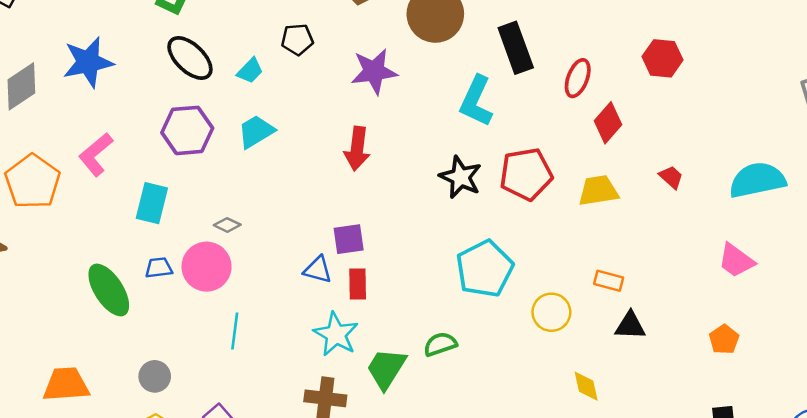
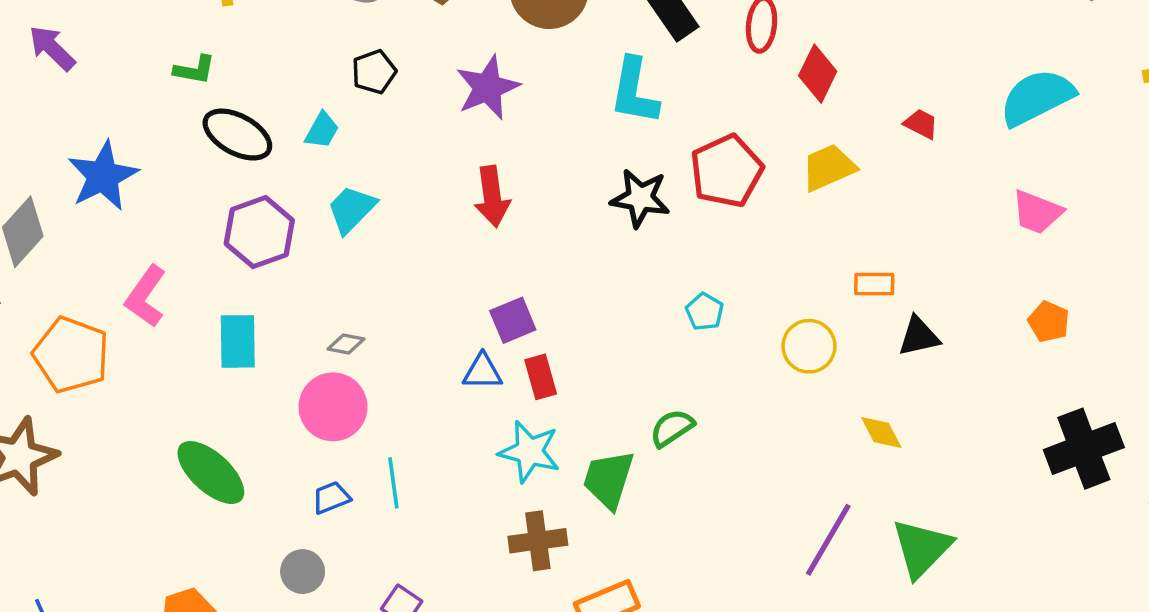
blue trapezoid: (159, 268) -> (331, 498), moved
cyan pentagon: (485, 269) -> (705, 312), size x0.5

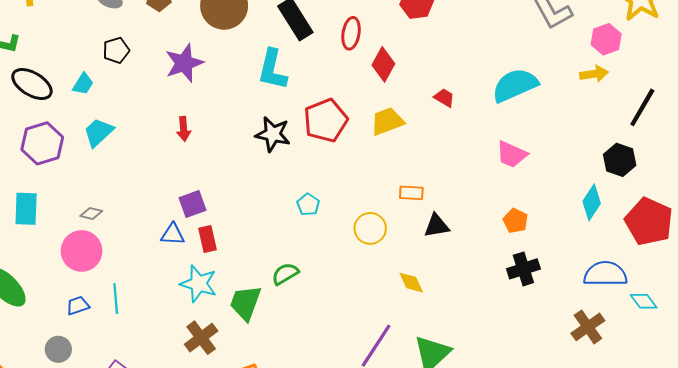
red arrow: (492, 196) -> (184, 129), size x0.7
black cross: (1084, 449) -> (523, 269), moved, size x0.7
brown cross: (538, 541) -> (201, 338), turned -32

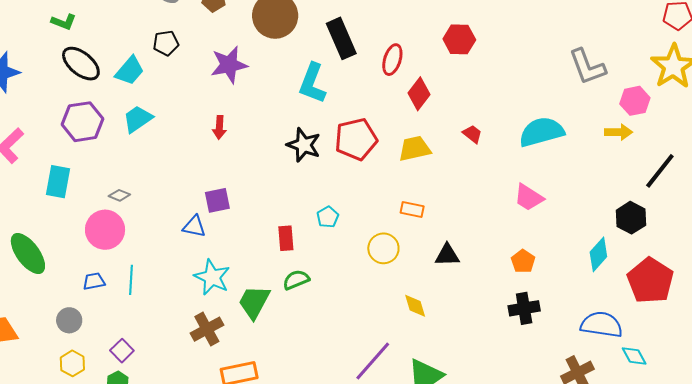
cyan trapezoid: (83, 84) -> (130, 71), size x1.4
orange rectangle: (411, 193) -> (412, 210), moved
red rectangle: (208, 239) -> (286, 238), moved

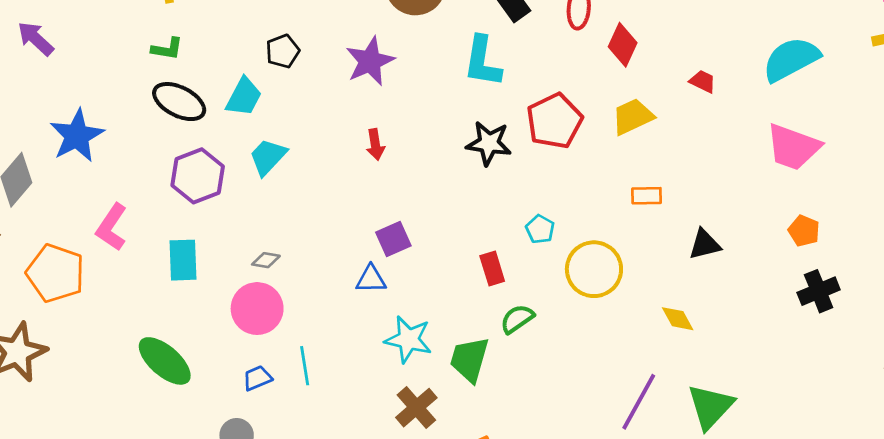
green L-shape: (64, 22) -> (167, 49), moved
pink trapezoid: (529, 197) -> (793, 147), size x1.4
yellow circle: (383, 248) -> (594, 269), moved, size x1.4

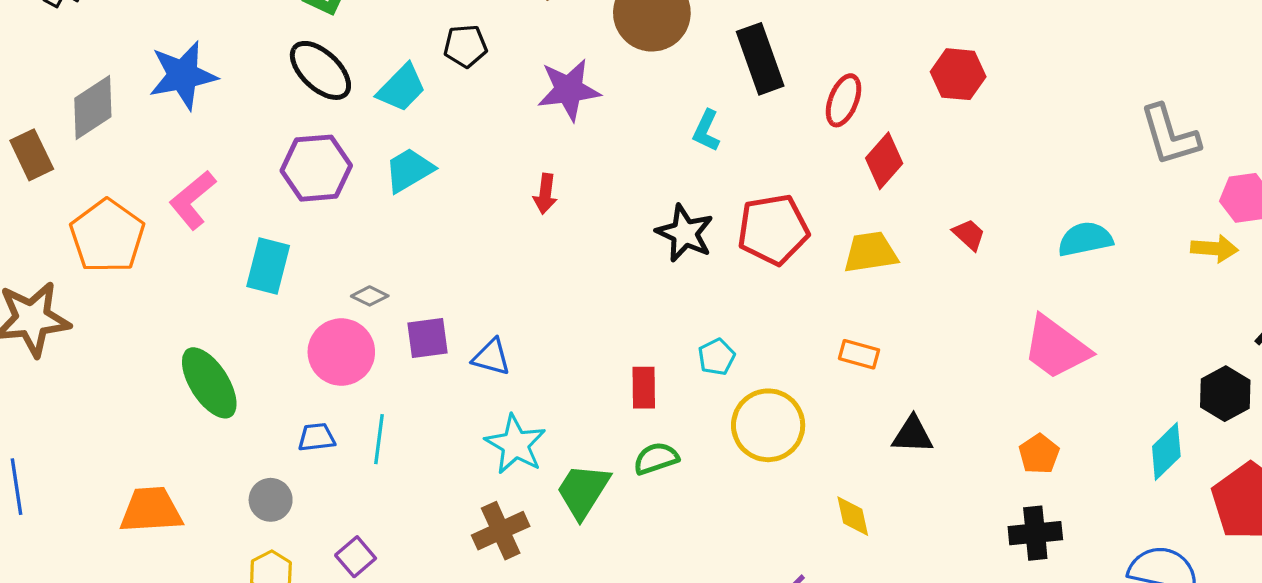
cyan semicircle: (791, 59) -> (1085, 239), size x0.7
cyan L-shape: (482, 61) -> (706, 131), size x0.6
purple square: (393, 239) -> (428, 338), moved

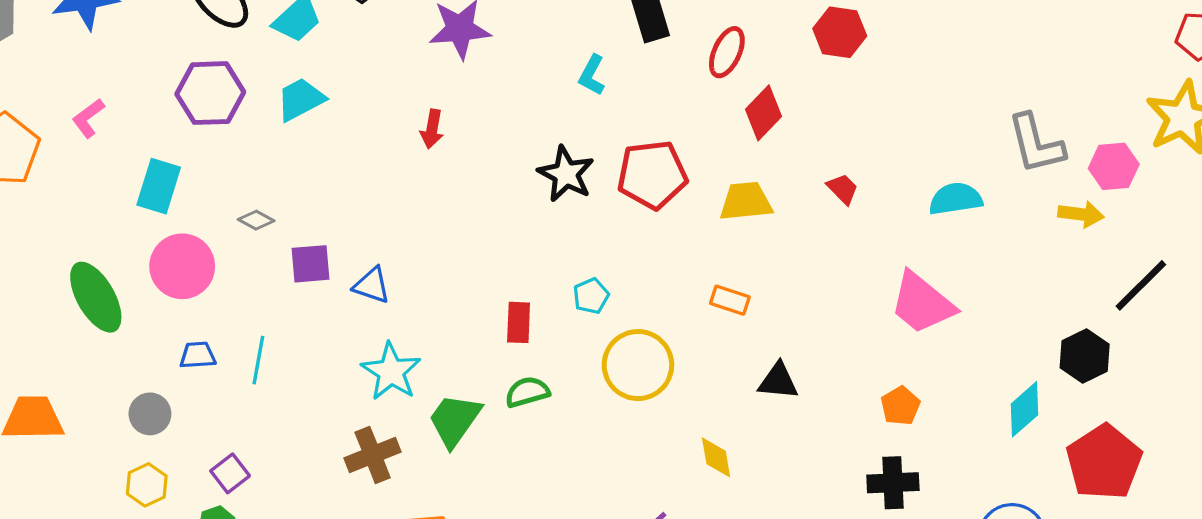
gray L-shape: (1170, 135) -> (1036, 144), moved
pink L-shape: (193, 200) -> (88, 118), size x0.7
pink circle: (341, 352) -> (182, 266), moved

